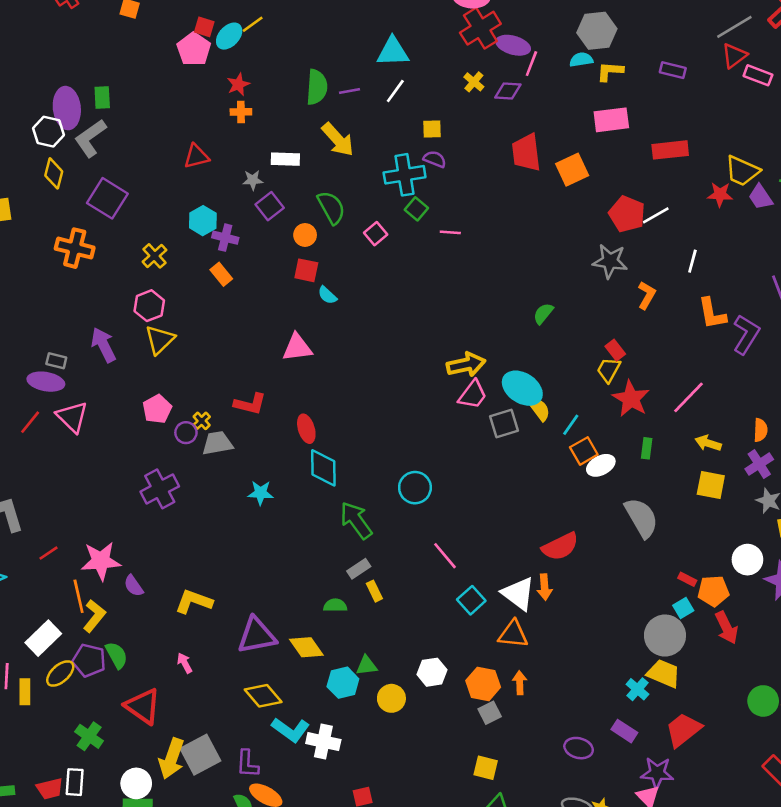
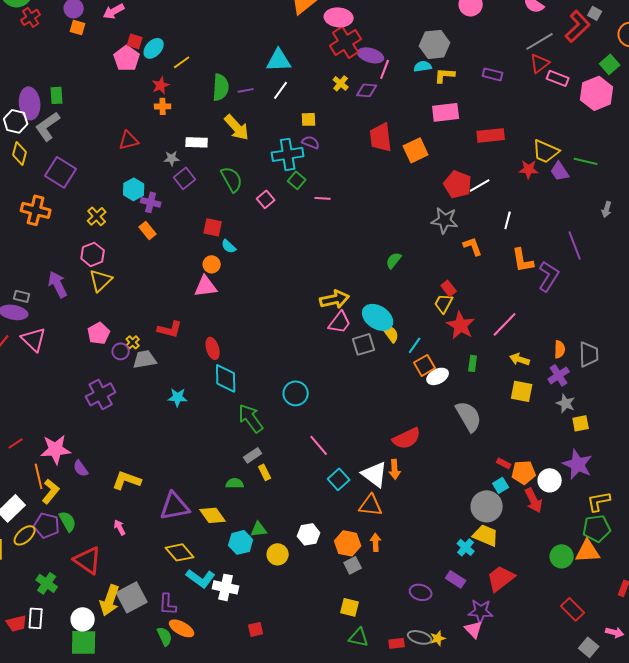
yellow line: (253, 24) -> (182, 62), moved
orange circle: (305, 235) -> (212, 264), moved
orange L-shape: (647, 295) -> (473, 246), turned -50
white circle: (747, 560) -> (550, 480), moved

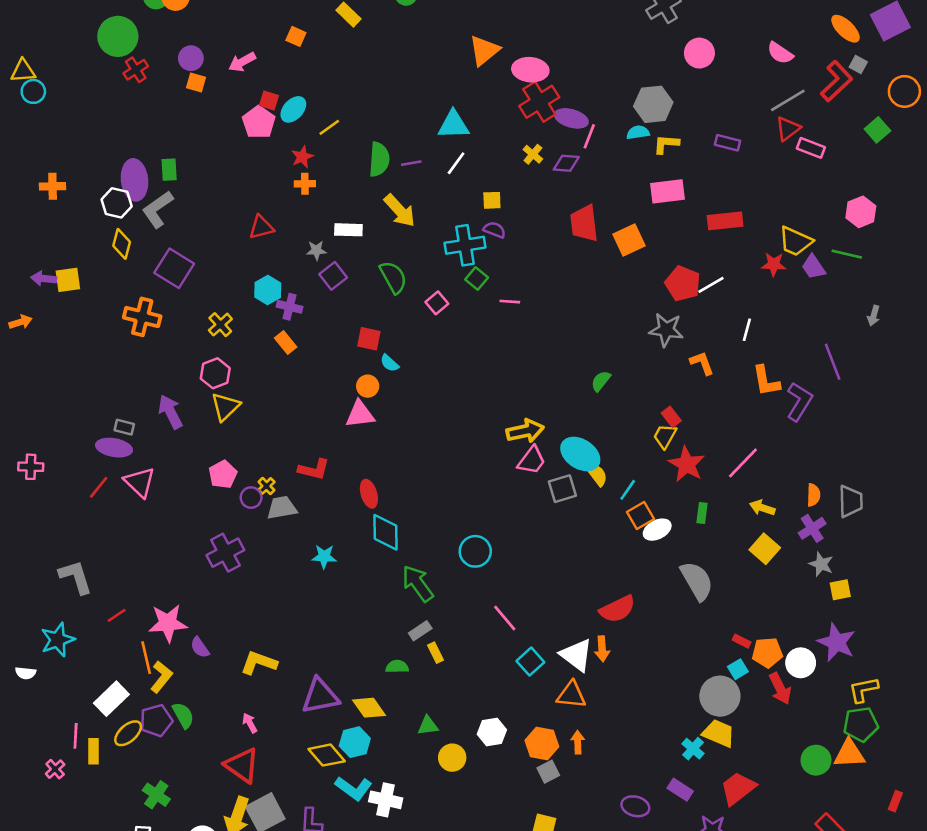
pink hexagon: (597, 93) -> (861, 212), moved, size x0.7
yellow square: (522, 391) -> (765, 549), turned 30
purple pentagon: (47, 525) -> (156, 720), turned -30
cyan hexagon: (241, 542) -> (355, 742), moved
red triangle: (88, 560) -> (242, 765), moved

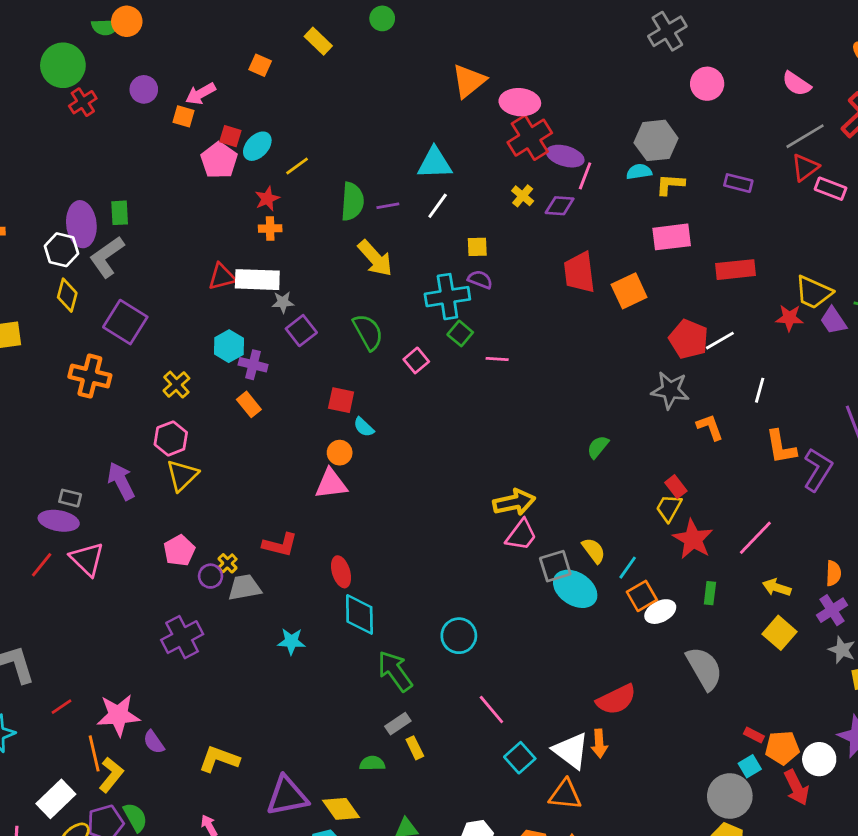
orange square: (196, 83) -> (184, 116), moved
white rectangle: (348, 230) -> (257, 280), moved, size x1.4
cyan ellipse: (580, 454) -> (575, 589), moved

